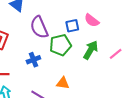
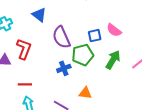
blue cross: (33, 60) -> (64, 68), moved

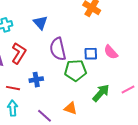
green arrow: (113, 60) -> (101, 93), moved
blue cross: (64, 68) -> (36, 80), moved

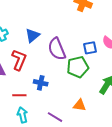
blue triangle: (40, 23) -> (32, 35), moved, turned 42
blue cross: (36, 80) -> (41, 83), turned 32

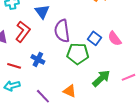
blue triangle: (32, 35) -> (42, 12), turned -42
blue square: (90, 48) -> (94, 38), turned 32
cyan arrow: (22, 115) -> (12, 86), turned -105

